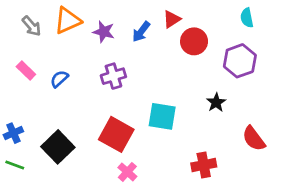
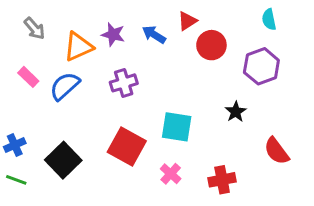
orange triangle: (68, 21) -> (78, 47), moved
blue arrow: (141, 32) -> (154, 35), turned 85
blue semicircle: (59, 79) -> (65, 86), size x1.5
pink cross: (127, 172) -> (171, 174), moved

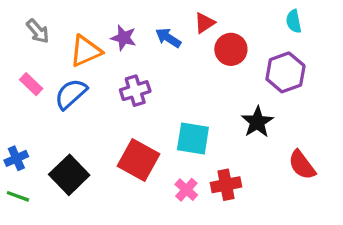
black star: (236, 112) -> (257, 122), size x1.4
red cross: (222, 180) -> (226, 185), moved

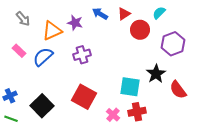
cyan semicircle: (294, 21) -> (159, 13), moved, turned 56
blue arrow: (168, 38) -> (100, 14), moved
cyan square: (193, 139) -> (130, 87), moved
red semicircle: (302, 165) -> (178, 90), moved

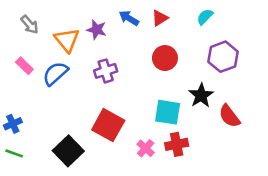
red circle: (140, 30) -> (165, 58), moved
orange triangle: (52, 31) -> (67, 40), turned -45
black square: (42, 106) -> (68, 151), moved

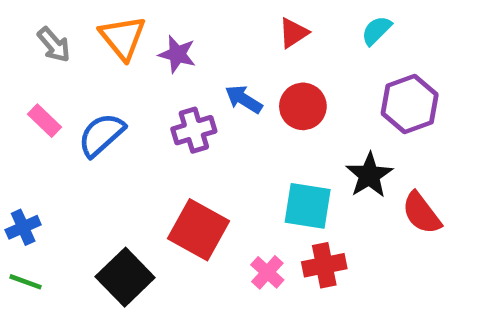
blue arrow: (129, 18) -> (244, 99), moved
orange triangle: (67, 40) -> (123, 38), moved

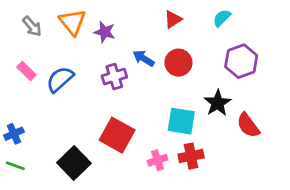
pink cross: (267, 272) -> (158, 160), turned 30

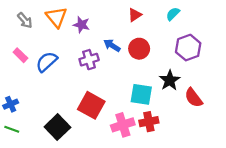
pink cross: (158, 160) -> (123, 125), size x1.5

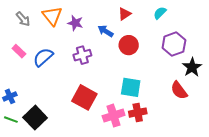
blue arrow: (112, 45) -> (106, 31), moved
black star: (170, 80) -> (192, 67), moved
black square: (57, 127) -> (35, 118), moved

